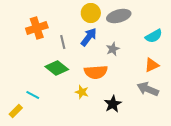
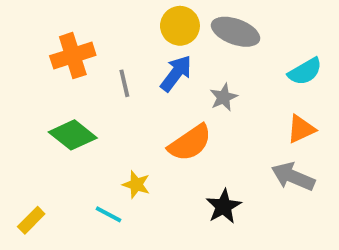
gray ellipse: (119, 16) -> (236, 32), turned 35
green diamond: (57, 68) -> (73, 135), moved
orange semicircle: (96, 72) -> (190, 143), turned -30
yellow star: (82, 92) -> (136, 185), moved
cyan line: (33, 95) -> (109, 214), moved

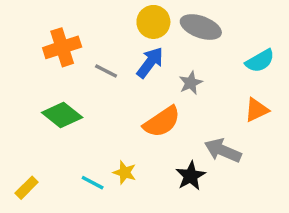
gray line: (124, 83) -> (106, 71), turned -50
gray arrow: (293, 177) -> (223, 150), moved
yellow star: (136, 185) -> (125, 172), moved

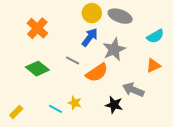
orange cross: (62, 47) -> (37, 28), turned -30
gray line: (106, 71) -> (73, 60), moved
gray star: (191, 83) -> (114, 49), size x1.6
black star: (191, 176) -> (114, 105), turned -30

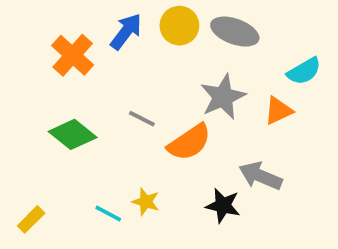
blue arrow: (90, 37) -> (126, 32), moved
orange triangle: (153, 66) -> (278, 111), moved

